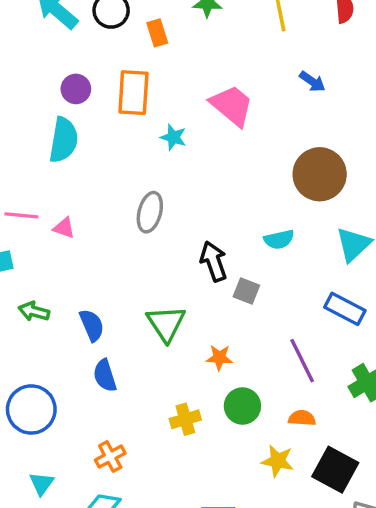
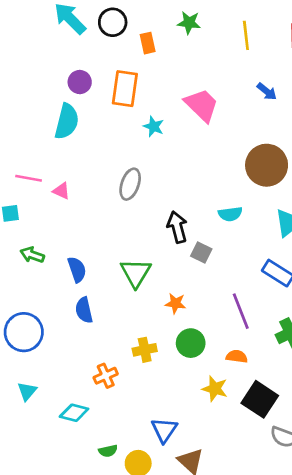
orange cross: (110, 457) -> (106, 376), moved

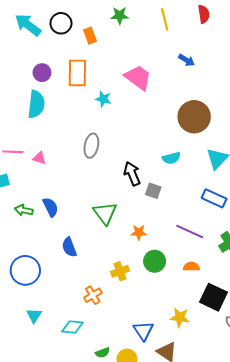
blue semicircle: (77, 270) -> (50, 207), moved
purple line: (241, 311) -> (190, 231), turned -36
yellow star: (215, 389) -> (180, 317), moved

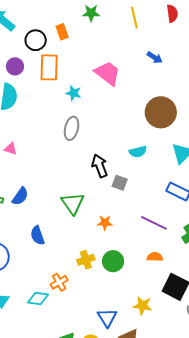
black circle: (61, 23) -> (36, 40), moved
gray ellipse: (91, 146) -> (72, 128), moved
blue semicircle: (50, 207) -> (20, 196), turned 60
green circle: (155, 261) -> (113, 261), moved
cyan diamond: (72, 327) -> (38, 298), moved

